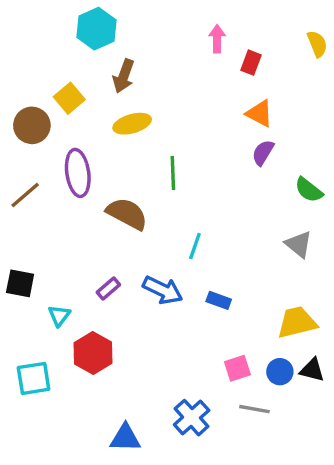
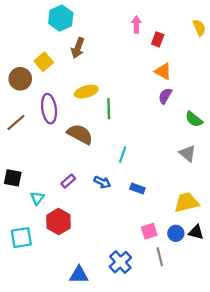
yellow ellipse: (132, 124) -> (86, 92), moved
blue arrow: (163, 290) -> (102, 182), size x0.7
gray line: (254, 409) -> (160, 257), turned 66

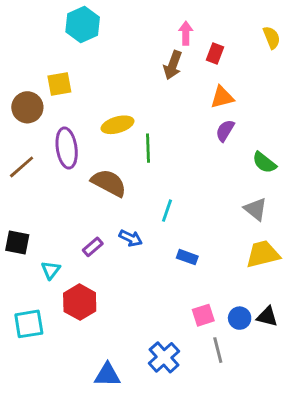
brown arrow: (78, 48) -> (173, 65), moved
yellow square: (44, 62) -> (59, 84), turned 30
orange triangle: (163, 71) -> (222, 97), turned -42
blue arrow: (102, 182) -> (131, 238), moved
yellow trapezoid: (186, 202) -> (263, 254), moved

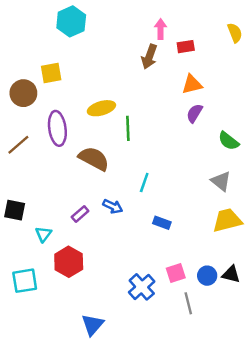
red rectangle: (215, 54) -> (186, 47), turned 60
blue cross: (164, 357) -> (142, 287), moved
blue triangle: (107, 375) -> (93, 325), turned -50

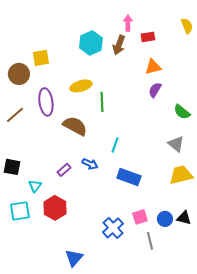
cyan hexagon: (71, 21) -> (91, 43), moved
blue rectangle: (162, 223) -> (129, 177), size x1.6
cyan square: (25, 281) -> (20, 211), moved

